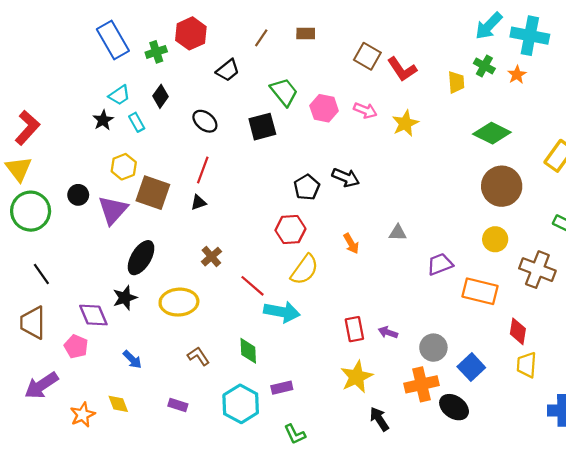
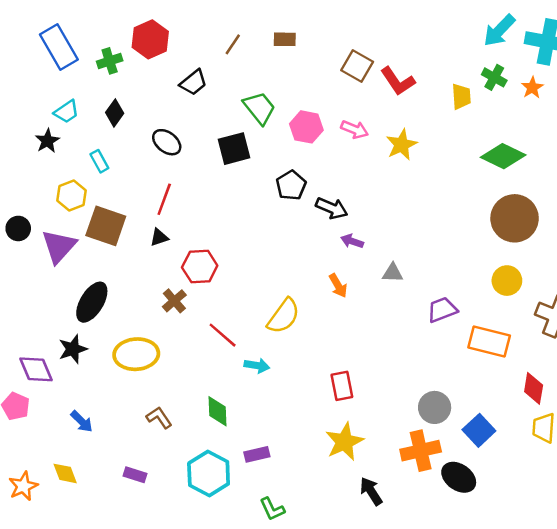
cyan rectangle: (137, 122) -> (99, 161), moved
black pentagon: (307, 187) -> (291, 185), moved
red hexagon: (290, 230) -> (200, 267), moved
cyan arrow: (282, 312) -> (257, 366), size x0.6
purple arrow: (388, 332) -> (352, 241), moved

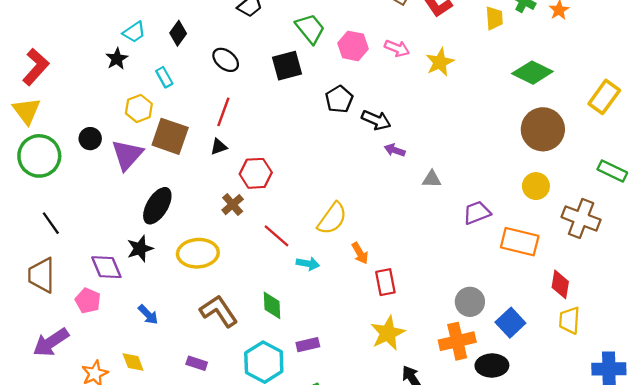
orange arrow: (338, 286) -> (360, 253), moved
brown L-shape: (159, 418) -> (219, 311), size x1.6
black ellipse: (459, 477) -> (492, 365), turned -36

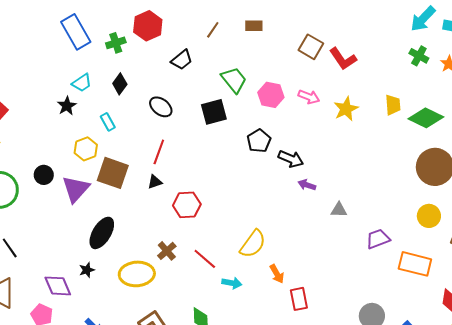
yellow trapezoid: (494, 18) -> (393, 105), moved
brown cross: (233, 205) -> (167, 251), moved
black star: (140, 249) -> (87, 270), size x0.7

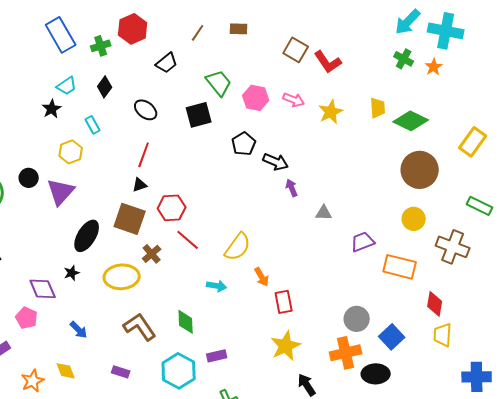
brown square: (113, 173) -> (130, 219), moved
purple arrow: (307, 185) -> (292, 188), turned 48
red line: (205, 259) -> (188, 240), moved

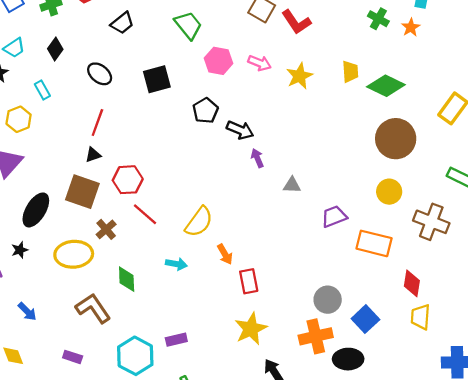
green trapezoid: (219, 83) -> (188, 25), moved
green diamond: (186, 322) -> (127, 279), moved

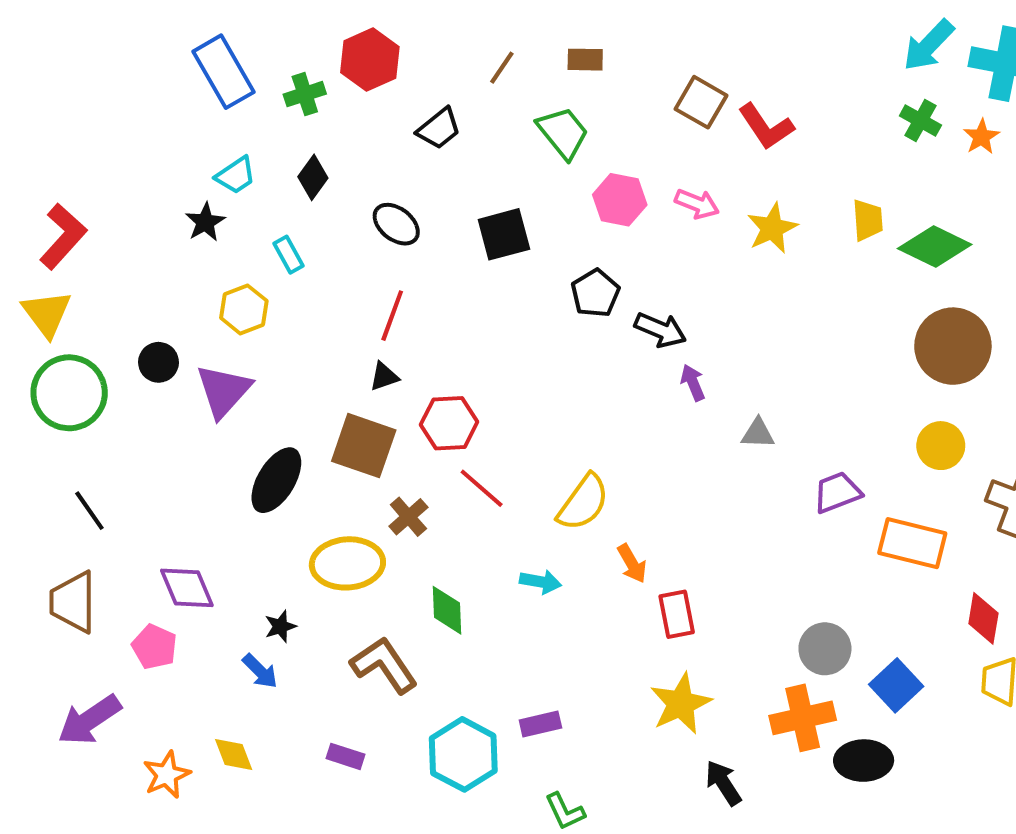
black star: (20, 250) -> (280, 626), moved

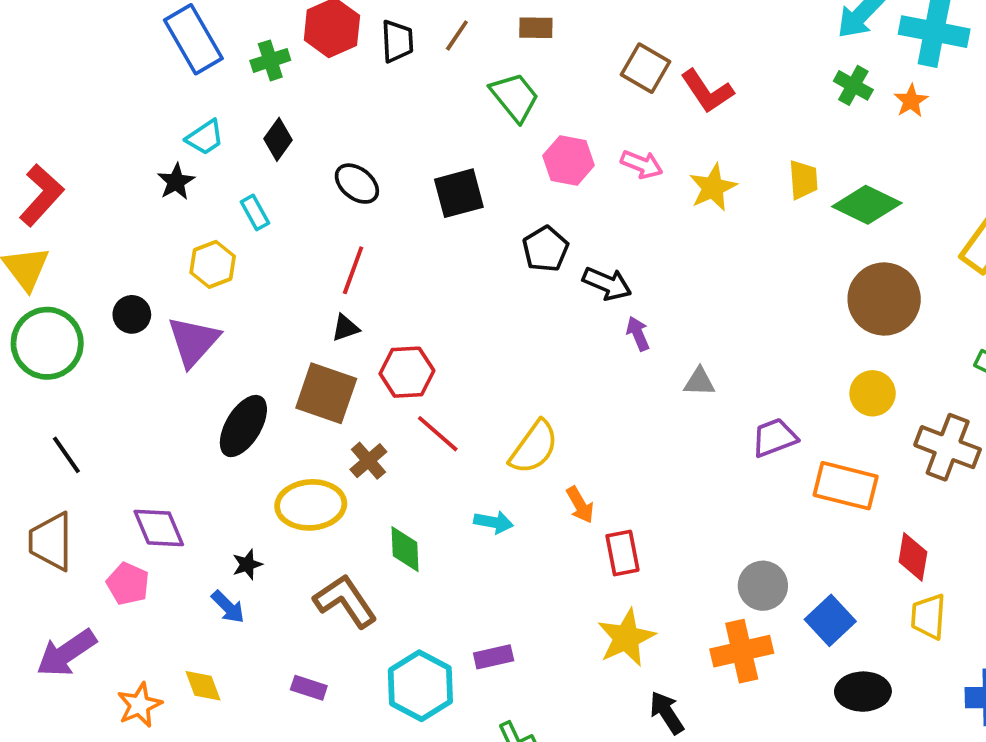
black trapezoid: (439, 129) -> (397, 41), moved, turned -54
black ellipse: (864, 761) -> (863, 692), moved

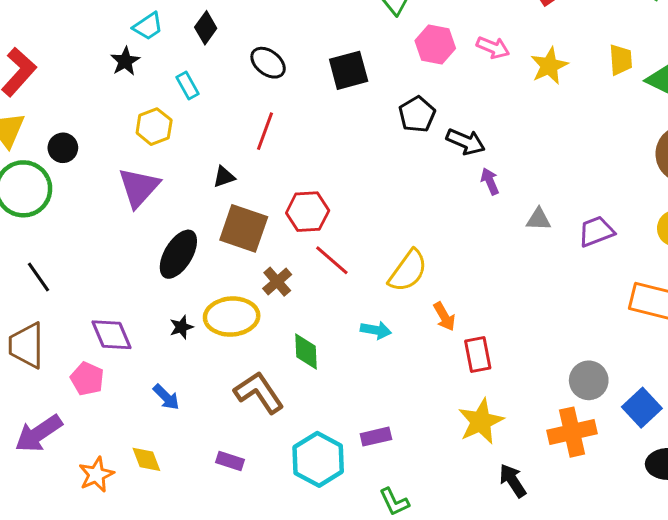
black circle: (132, 314) -> (63, 148), moved
black triangle: (345, 328) -> (224, 177), moved
purple trapezoid: (774, 438) -> (596, 231), moved
black star: (247, 565) -> (181, 327), moved

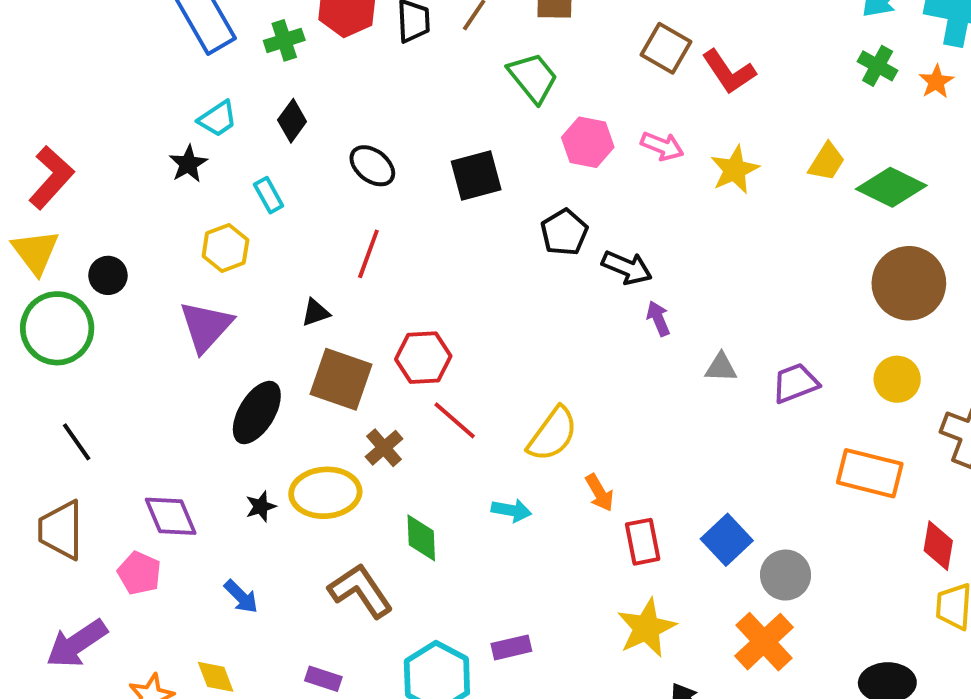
yellow trapezoid: (621, 60) -> (827, 162), turned 36
blue square: (642, 408) -> (727, 540), moved
orange cross: (572, 432) -> (764, 642), turned -30

